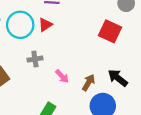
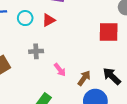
cyan circle: (20, 25) -> (25, 18), size x0.6
red square: (110, 31) -> (109, 32), turned -30

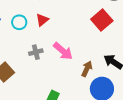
red square: (109, 32) -> (102, 20), turned -30
pink arrow: (60, 70) -> (63, 51), moved, size x1.5

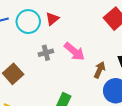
cyan circle: (19, 22) -> (28, 22), size x1.5

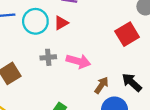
pink arrow: (74, 51) -> (78, 61), turned -35

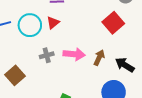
brown arrow: (101, 85) -> (99, 58), moved

